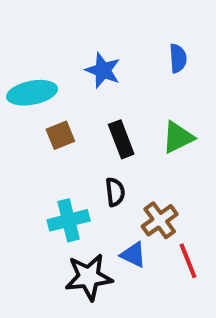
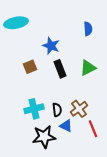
blue star: (103, 70) -> (51, 46), moved
cyan ellipse: (32, 93) -> (16, 23), moved
black semicircle: (115, 192) -> (57, 110), moved

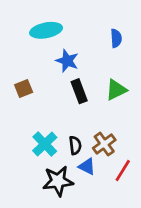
cyan ellipse: (16, 23) -> (46, 30), moved
brown square: (30, 67) -> (24, 88), moved
cyan cross: (34, 109) -> (45, 144), turned -30
red line: (93, 129) -> (123, 170), turned 54

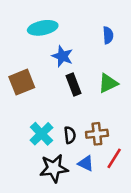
brown square: (24, 88) -> (22, 82), size x1.5
brown cross: (104, 144) -> (97, 134), turned 30
blue triangle: (87, 166) -> (86, 163), moved

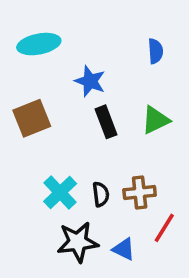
cyan ellipse: (43, 28) -> (39, 44), moved
blue triangle: (86, 163) -> (124, 249), moved

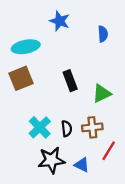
cyan ellipse: (39, 44) -> (26, 47), moved
blue star: (90, 81) -> (60, 21), moved
green triangle: (155, 120) -> (102, 93), moved

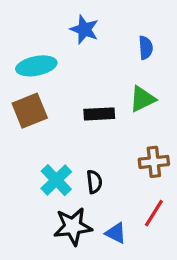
black rectangle: (70, 81) -> (99, 114), turned -72
green triangle: (102, 93) -> (142, 99), moved
brown cross: (92, 127) -> (154, 162), moved

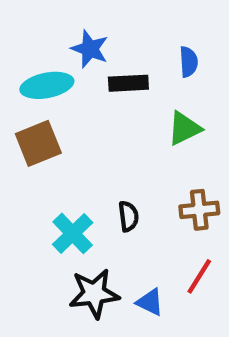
blue star: (84, 29) -> (90, 49), moved
black rectangle: (99, 114) -> (128, 83), moved
black semicircle: (94, 182) -> (128, 216), moved

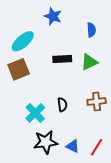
blue star: (90, 49) -> (53, 16), moved
black rectangle: (128, 83) -> (62, 59), moved
cyan ellipse: (47, 85) -> (23, 41), turned -30
red line: (199, 276) -> (97, 147), moved

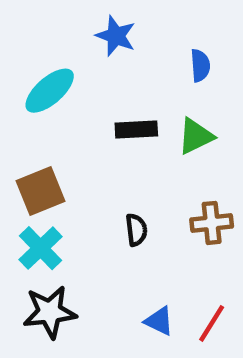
brown square: (19, 69) -> (40, 191), moved
cyan cross: (35, 113) -> (40, 248), moved
black star: (46, 142) -> (50, 312), moved

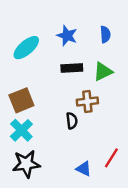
blue star: (116, 36) -> (67, 36), moved
brown cross: (212, 223) -> (87, 102), moved
red line: (212, 323) -> (111, 158), moved

